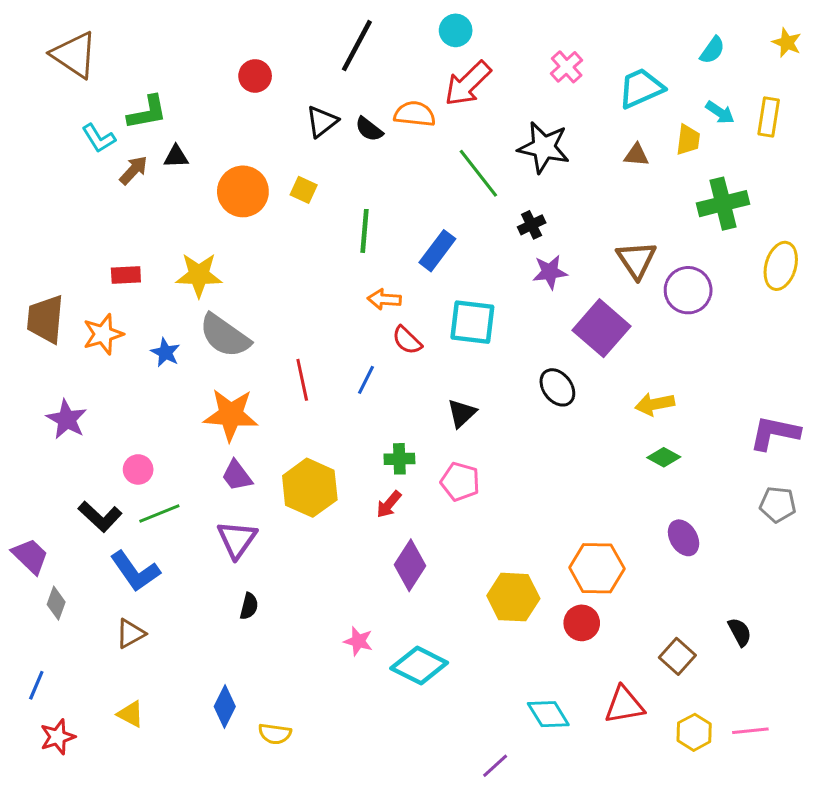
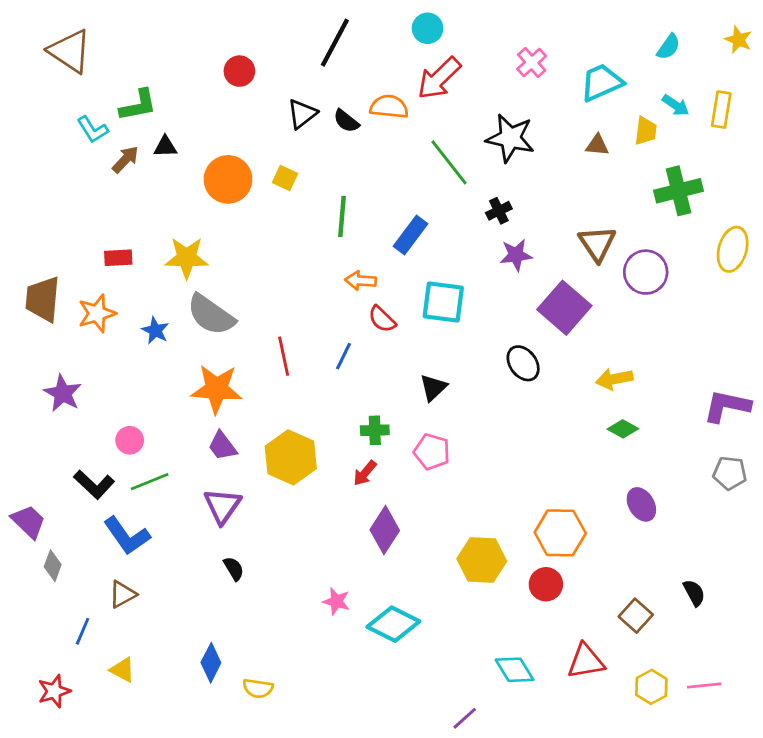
black semicircle: (249, 606) -> (234, 569), turned -45
blue line: (36, 685) -> (83, 631), moved

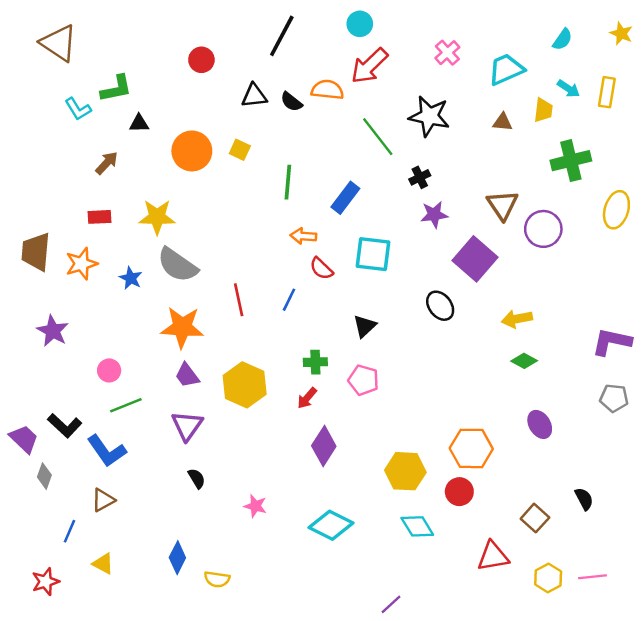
black triangle: (302, 114) -> (254, 96), turned 32
brown arrow: (125, 159) -> (107, 163), moved
black L-shape: (94, 484) -> (65, 426), moved
pink star: (336, 601) -> (255, 506), moved
cyan diamond: (515, 670) -> (417, 526), moved

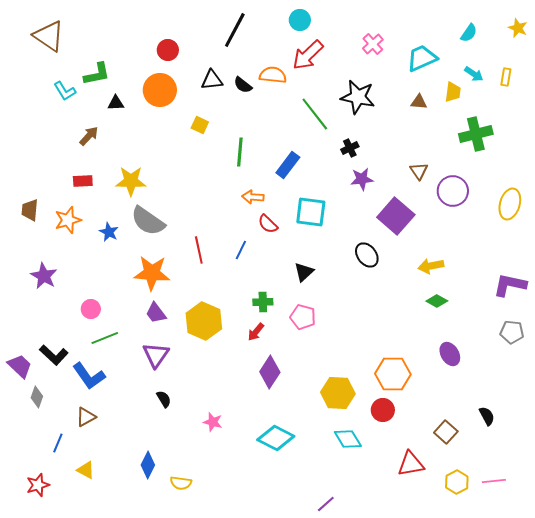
yellow rectangle: (607, 92) -> (506, 77), size x0.7
orange circle: (192, 151) -> (160, 90), moved
brown triangle: (503, 205) -> (419, 171), size x0.7
yellow ellipse: (616, 210) -> (510, 204), moved
brown trapezoid: (36, 252) -> (30, 210), size x0.7

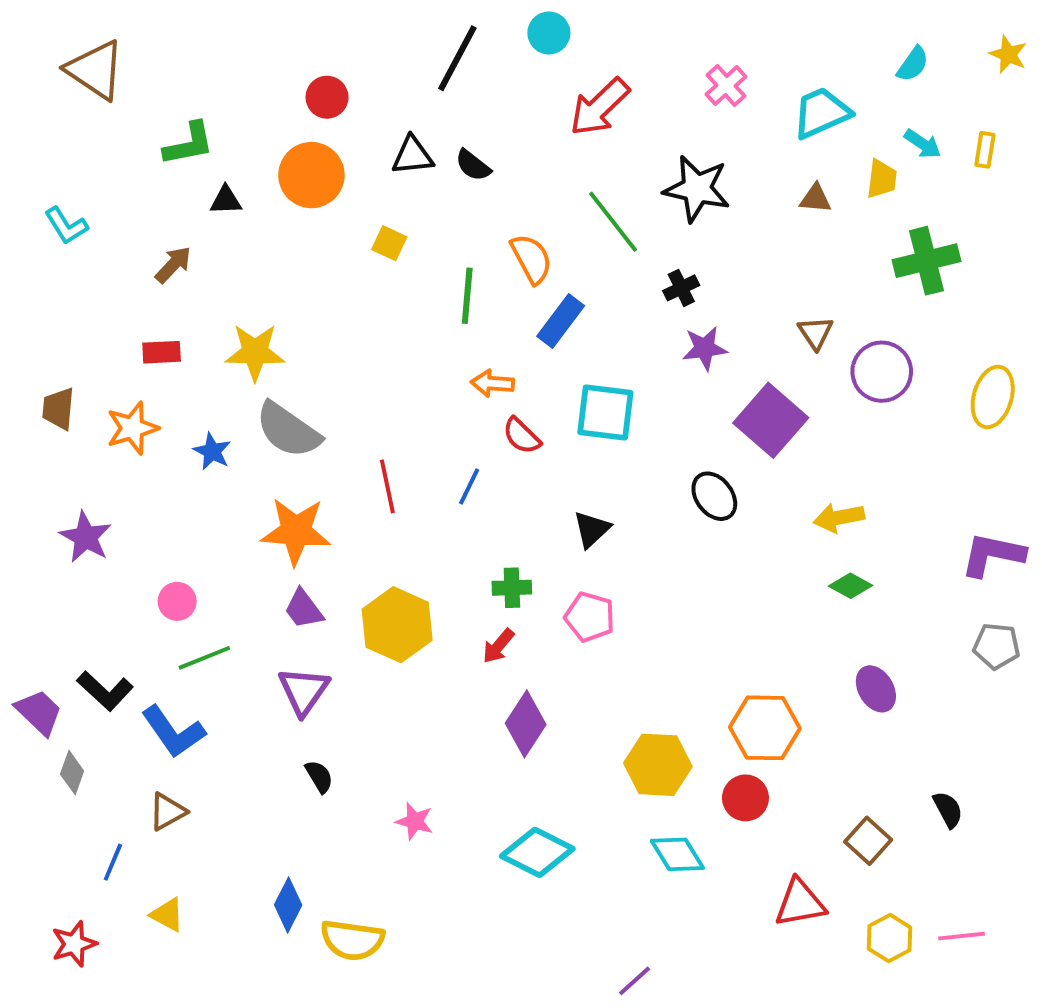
cyan circle: (300, 20) -> (549, 33), moved
orange semicircle: (273, 75) -> (531, 259), moved, turned 56
cyan L-shape: (65, 91) -> (66, 226), moved
yellow semicircle: (181, 483) -> (352, 940), size x1.5

